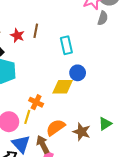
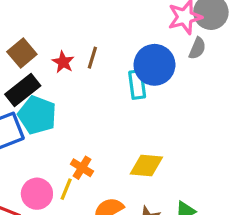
blue circle: (78, 73) -> (154, 65), moved, size x1.6
yellow diamond: (63, 87) -> (146, 165), moved

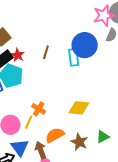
brown line: (92, 58) -> (46, 52), moved
red star: (63, 62) -> (18, 55), moved

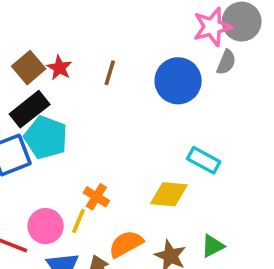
brown line: (46, 52) -> (110, 73), moved
red star: (18, 55) -> (59, 68), moved
cyan rectangle: (74, 57) -> (204, 160), moved, turned -54

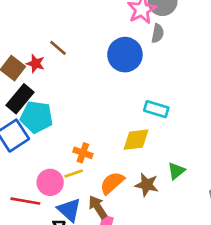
brown line: (110, 73) -> (58, 48), moved, turned -54
yellow line: (78, 221) -> (74, 173), turned 60

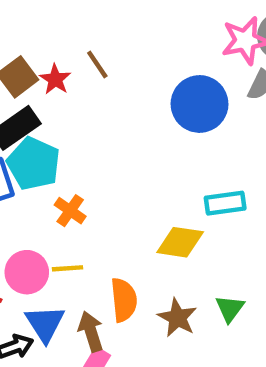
cyan rectangle: (156, 109) -> (225, 203), turned -40
orange cross: (83, 153) -> (70, 211), moved
green triangle: (176, 171) -> (230, 309), turned -30
orange semicircle: (112, 183) -> (124, 300), turned 110

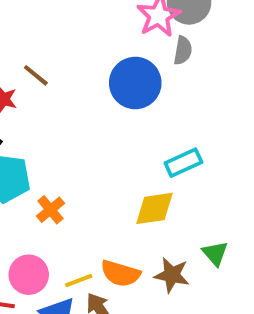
orange cross: (70, 211) -> (50, 210), turned 32
yellow line: (67, 268) -> (79, 281), moved
orange semicircle: (124, 300) -> (120, 273), turned 129

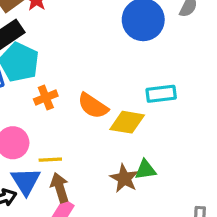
green triangle: (215, 253) -> (145, 170), moved, turned 45
orange semicircle: (120, 273) -> (93, 106), moved

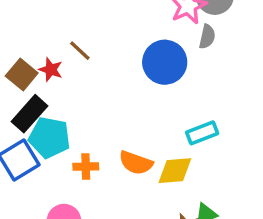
orange cross: (46, 97) -> (86, 167), turned 35

